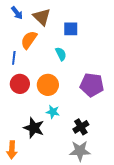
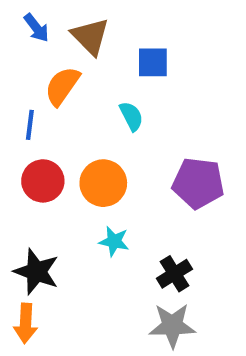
black star: (34, 128) -> (36, 272), moved

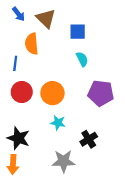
orange semicircle: (62, 86) -> (32, 44), turned -40
cyan semicircle: (131, 116) -> (82, 59), moved
gray star: (172, 326) -> (63, 161), moved

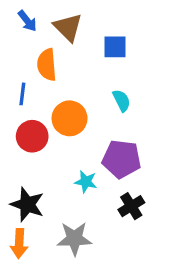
cyan semicircle: (82, 59) -> (122, 100), moved
orange circle: (52, 93) -> (70, 118), moved
purple pentagon: (101, 93) -> (122, 159), moved
gray star: (63, 161) -> (74, 239), moved

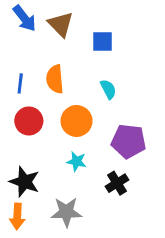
blue arrow: (27, 21) -> (25, 18), size x1.4
orange semicircle: (47, 65) -> (55, 79), moved
orange circle: (70, 118) -> (77, 121), moved
purple pentagon: (122, 159) -> (129, 141), moved

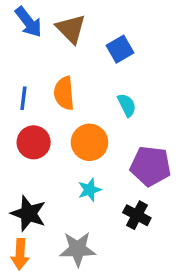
blue square: (103, 42) -> (120, 49), turned -30
cyan star: (77, 161) -> (89, 190), turned -30
black cross: (117, 183) -> (137, 215), turned -30

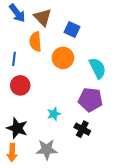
blue square: (120, 49) -> (72, 29), turned -35
orange semicircle: (64, 93) -> (35, 42), moved
cyan semicircle: (127, 105) -> (98, 68), moved, size x1.5
orange circle: (89, 142) -> (63, 58), moved

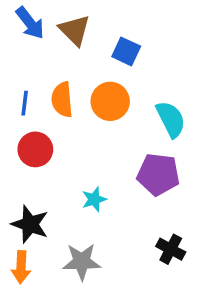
orange semicircle: (35, 42) -> (62, 100), moved
black cross: (82, 129) -> (171, 249), moved

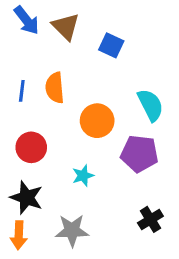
orange circle: (110, 101) -> (97, 121), moved
red circle: (35, 149) -> (31, 147), moved
black cross: (171, 249) -> (150, 219), turned 30

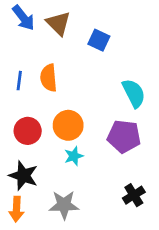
orange circle: (97, 121) -> (68, 125), moved

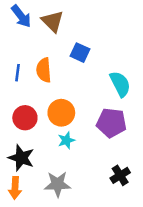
blue square: (99, 40) -> (80, 53), moved

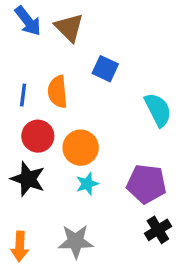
red circle: (25, 118) -> (38, 136), moved
purple pentagon: (111, 123) -> (146, 184), moved
black star: (21, 158) -> (28, 179), moved

